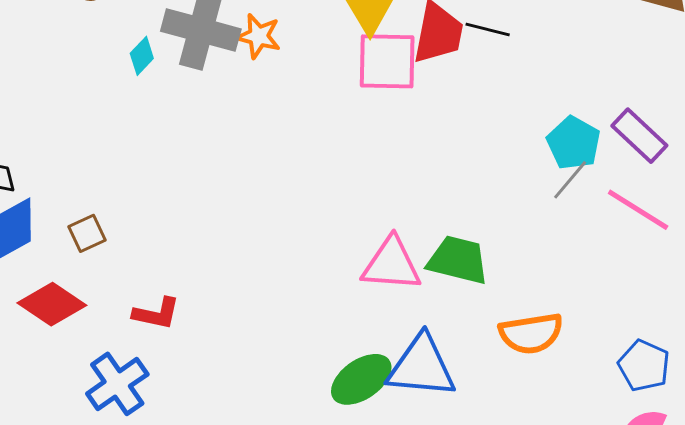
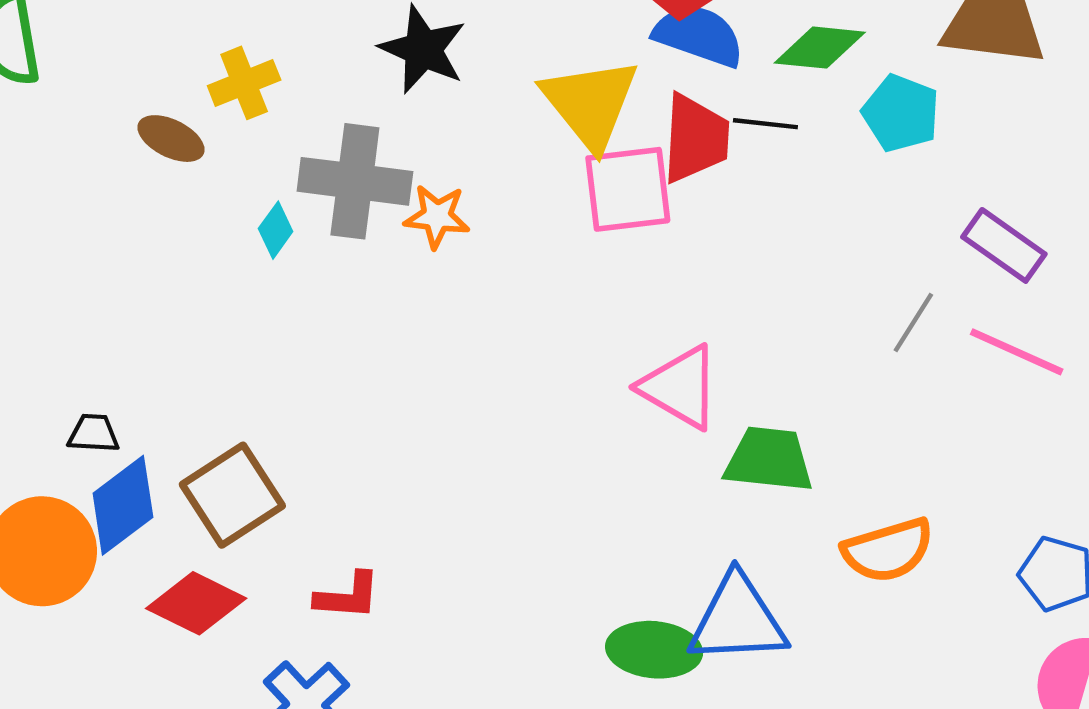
orange star: (259, 36) -> (437, 216), moved
cyan pentagon: (574, 143) -> (901, 113), moved
brown square: (87, 233) -> (232, 495), size x1.8
pink triangle: (392, 264) -> (680, 387), moved, turned 34
green ellipse: (361, 379) -> (654, 650), turned 48

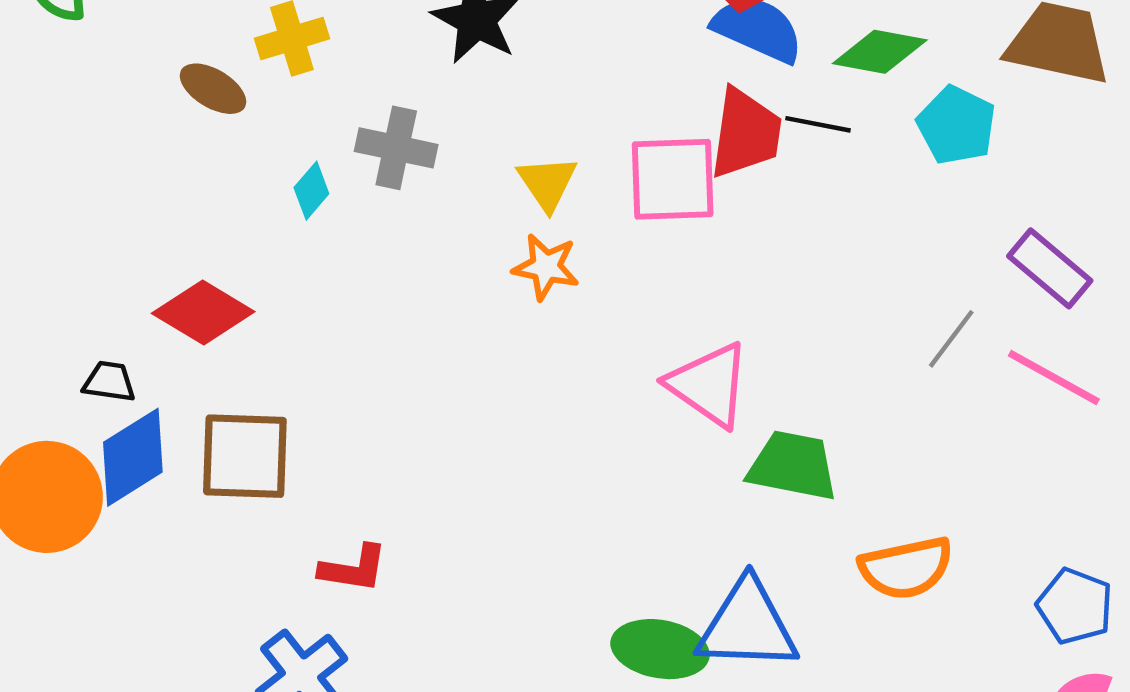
yellow triangle: (590, 103) -> (547, 183), moved, size x0.6
gray cross: (355, 181) -> (396, 148), size x0.7
orange star: (437, 216) -> (546, 267), moved
brown square: (232, 495) -> (245, 456), turned 30
red diamond: (196, 603) -> (203, 312), moved

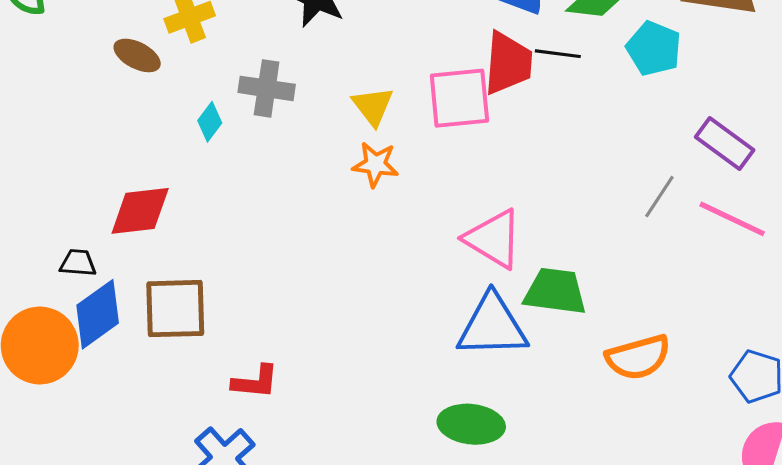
red diamond: (203, 312) -> (140, 211), turned -34
blue triangle: (747, 626) -> (492, 326), moved

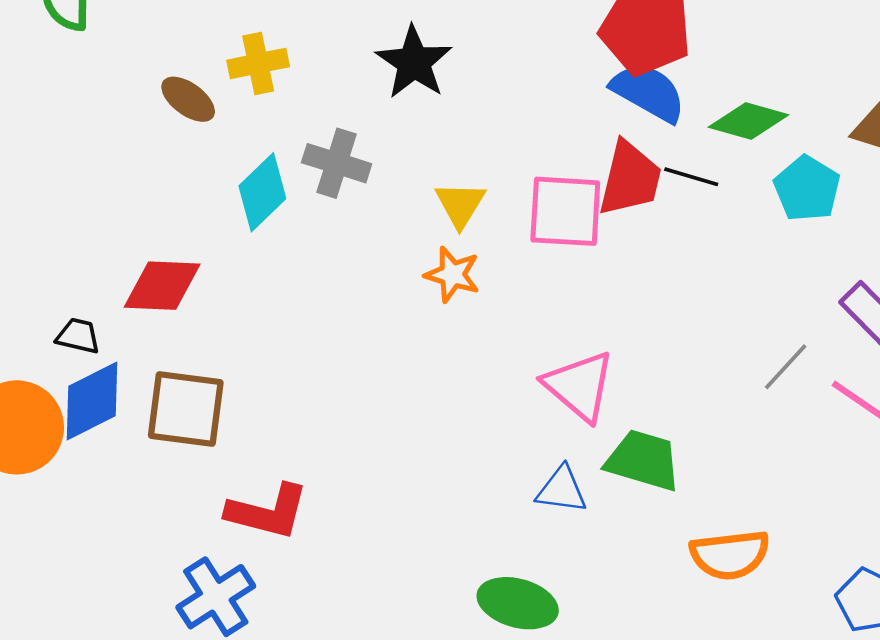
cyan diamond: (210, 122) -> (262, 192), size x1.6
blue triangle: (492, 326) -> (561, 490), size x0.6
red L-shape: (255, 382) -> (268, 512), size x1.4

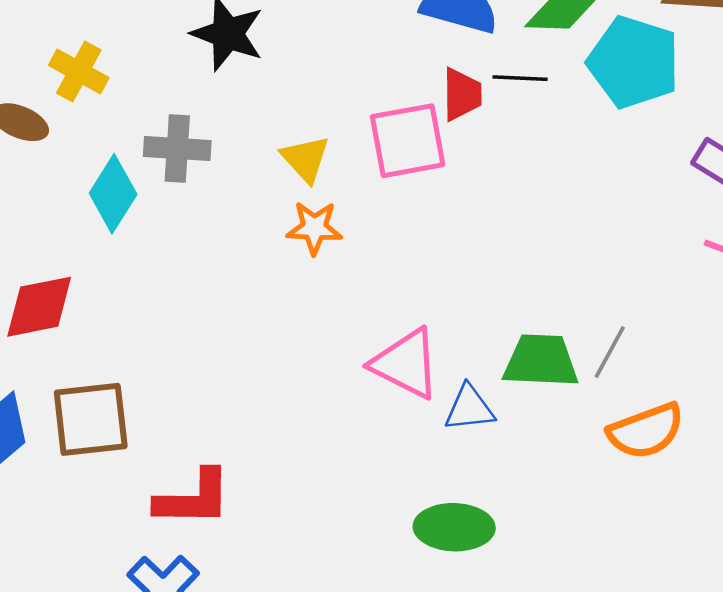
yellow cross: (258, 63) -> (79, 71), turned -36
red trapezoid: (630, 179) -> (462, 94), size x0.7
cyan pentagon: (807, 189) -> (634, 62), size x1.4
gray line: (786, 367) -> (610, 352), moved
pink triangle: (579, 386) -> (406, 364), moved

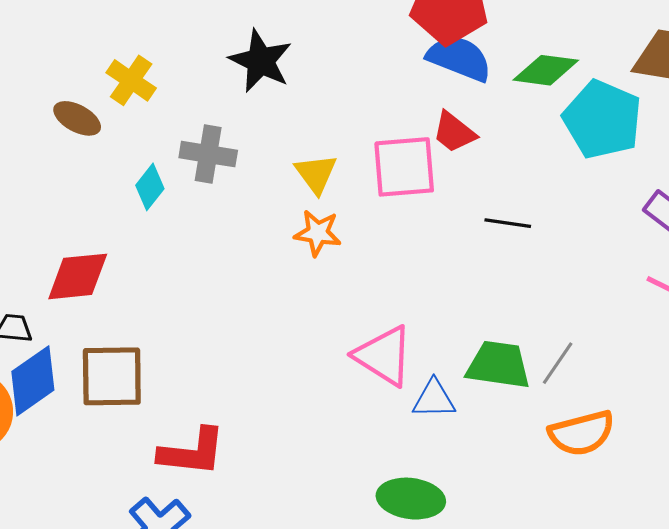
black line: (520, 78) -> (508, 223), moved
red trapezoid: (462, 94) -> (454, 132), turned 123
cyan diamond: (113, 194) -> (150, 187), size x0.7

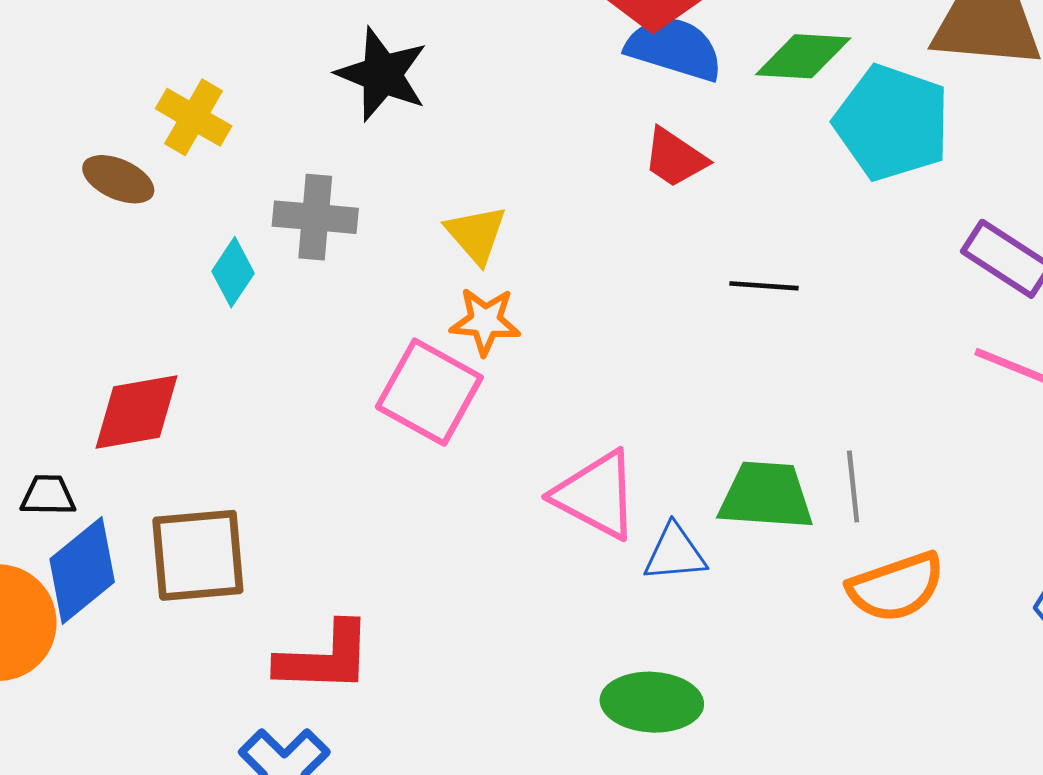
pink square: (404, 167) -> (429, 392), moved, turned 38
gray line: (558, 363) -> (853, 486), turned -36

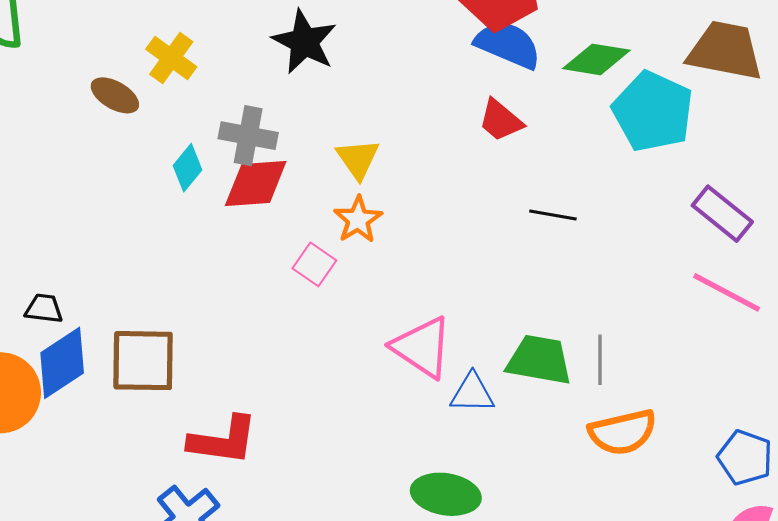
orange star: (485, 321) -> (358, 220), turned 30
pink square: (429, 392) -> (314, 264), size x0.6
red diamond: (137, 412) -> (256, 184), moved

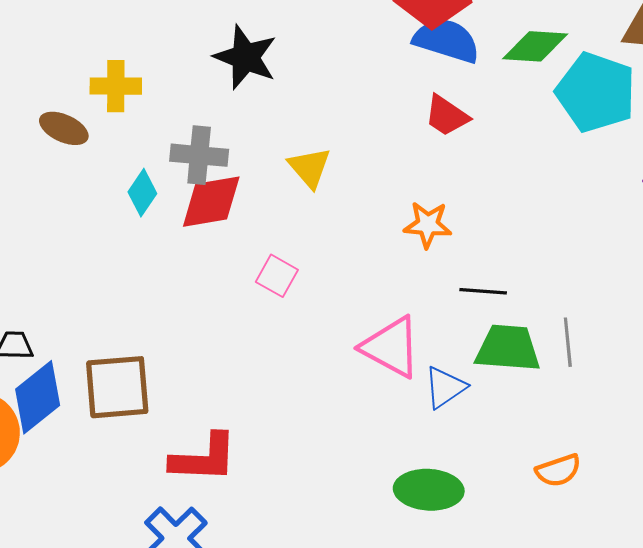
yellow cross: (171, 58) -> (116, 86), turned -30
black line: (553, 215) -> (483, 291), moved
orange star: (358, 220) -> (428, 225), moved, turned -30
blue triangle: (472, 393) -> (445, 387), turned -30
orange semicircle: (623, 432) -> (558, 470), moved, size x0.7

